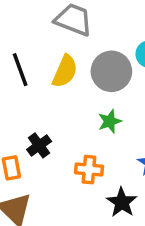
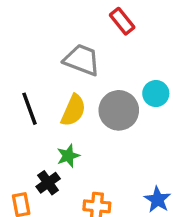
green star: (110, 121) -> (68, 156), moved

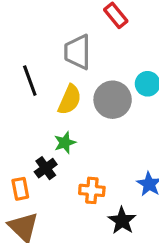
gray trapezoid: (82, 60) -> (78, 52), turned -111
black line: (30, 109) -> (30, 81), moved

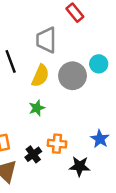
black cross: (46, 168) -> (33, 154), moved
black star: (122, 221) -> (80, 166), turned -30

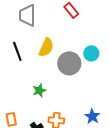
gray trapezoid: (46, 40) -> (27, 15), moved
yellow semicircle: (40, 76) -> (46, 47), moved

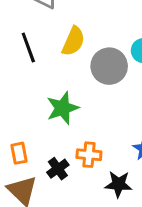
green star: (39, 90) -> (63, 108), size x1.5

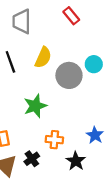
black cross: (58, 169) -> (32, 159), moved
black star: (118, 184) -> (76, 161), turned 30

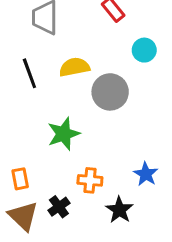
yellow semicircle: (43, 57) -> (74, 67), turned -125
cyan circle: (94, 64) -> (144, 50), moved

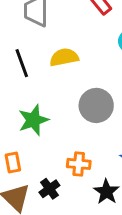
gray circle: (110, 92) -> (96, 105), moved
green star: (64, 134) -> (33, 120), moved

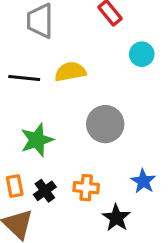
black line: (22, 63) -> (24, 78), turned -64
black cross: (49, 189) -> (45, 191), moved

